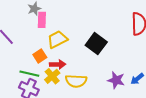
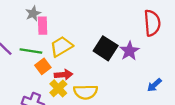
green line: (29, 74) -> (31, 51), moved
purple star: (116, 80) -> (129, 51), moved, turned 30

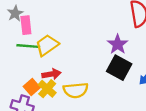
black square: (106, 48) -> (119, 68), moved
green line: (31, 51) -> (28, 46), moved
orange square: (43, 66) -> (32, 87), moved

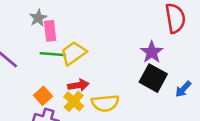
orange square: (32, 87) -> (43, 96), moved

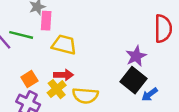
yellow trapezoid: (73, 53) -> (64, 45), turned 40
green line: (53, 54) -> (21, 35), moved
blue arrow: (183, 89) -> (150, 94), moved

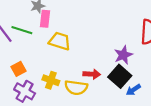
red arrow: (64, 75) -> (92, 74), moved
orange square: (29, 79) -> (18, 69), moved
yellow cross: (57, 89) -> (51, 80), turned -35

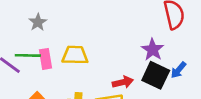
pink rectangle: (45, 19) -> (45, 59), moved
blue arrow: (133, 90) -> (178, 70), moved

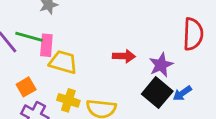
yellow trapezoid: (75, 55) -> (63, 62), moved
red arrow: (123, 82) -> (124, 56), moved

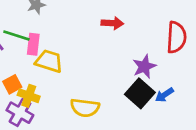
red arrow: (124, 56) -> (112, 23), moved
yellow cross: (68, 100) -> (29, 96), moved

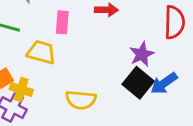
pink rectangle: (33, 44) -> (62, 22), moved
blue arrow: (164, 95) -> (164, 83), size x1.4

